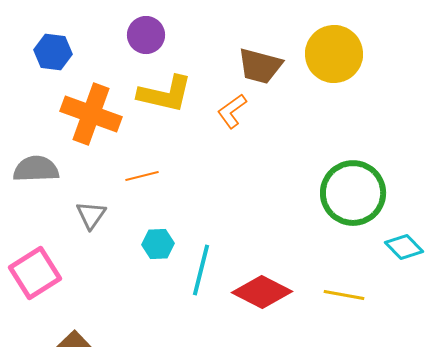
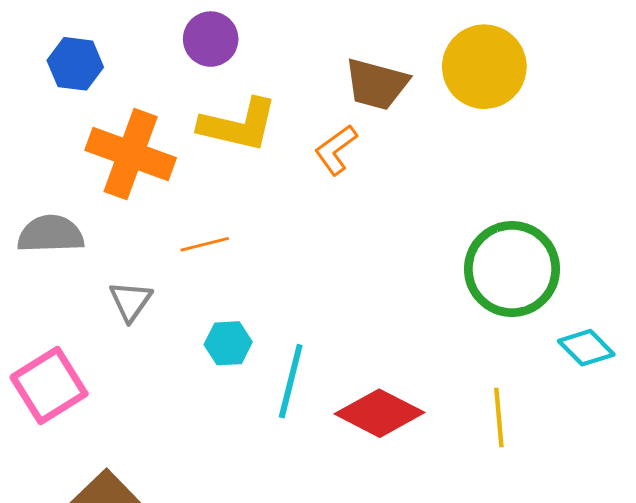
yellow line: (344, 295) -> (499, 418), turned 75

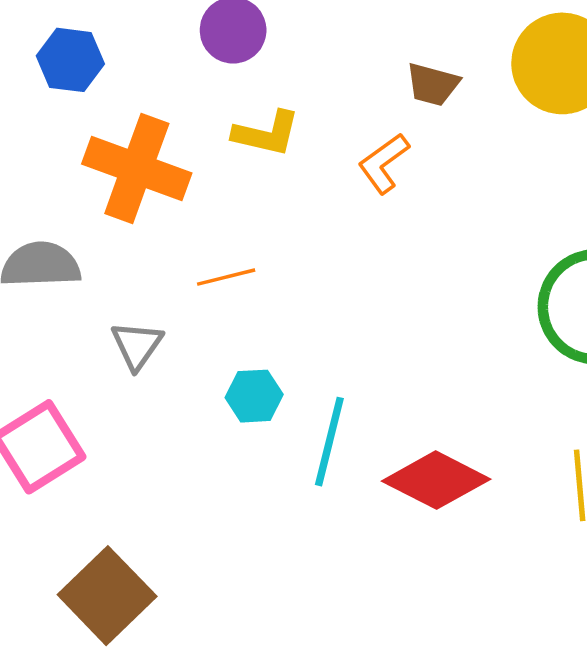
brown trapezoid: (377, 84) -> (433, 84), size x0.7
yellow L-shape: (238, 125) -> (266, 133), size x0.7

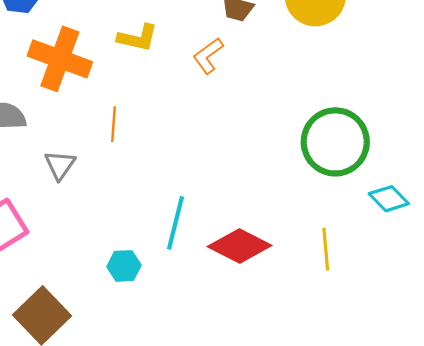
orange line: (226, 277) -> (113, 124), turned -72
cyan hexagon: (254, 396) -> (124, 266), moved

